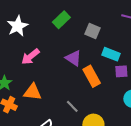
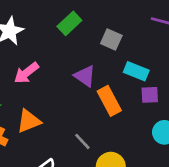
orange triangle: (33, 92) -> (29, 121), turned -30

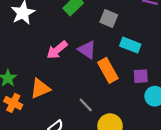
pink arrow: (26, 73) -> (57, 50), moved
purple square: (150, 95) -> (141, 76), moved

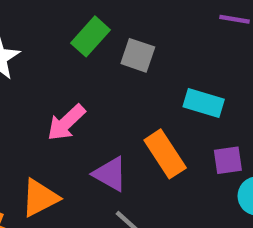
gray square: (109, 19) -> (138, 55), moved
purple triangle: (87, 50) -> (110, 174), moved

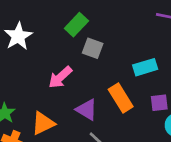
gray square: (138, 55) -> (93, 48), moved
cyan rectangle: (204, 103) -> (145, 67), turned -35

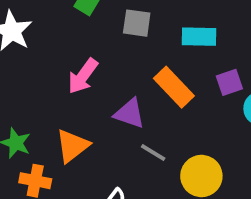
gray square: (93, 48) -> (137, 23), moved
cyan rectangle: (145, 67) -> (199, 37), turned 30

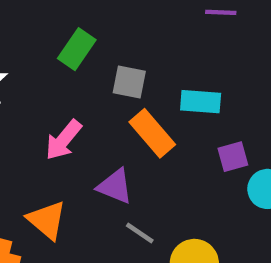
orange rectangle: (174, 87) -> (152, 133), moved
orange triangle: (72, 146) -> (47, 220), turned -45

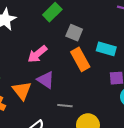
purple triangle: (115, 186) -> (46, 80), moved
gray line: (140, 233) -> (65, 106), turned -40

